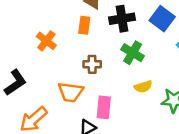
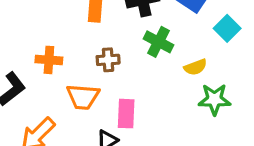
orange cross: (46, 41) -> (49, 60), moved, turned -30
yellow semicircle: (143, 87) -> (195, 67), moved

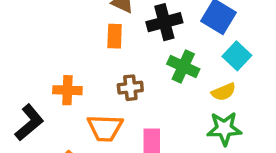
cyan square: (227, 28) -> (237, 56), moved
green star: (214, 99) -> (224, 129), moved

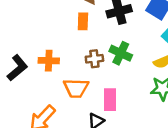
green cross: (183, 67) -> (121, 53), moved
black L-shape: (29, 123) -> (17, 68), moved

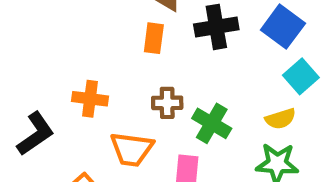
green cross: (121, 53) -> (212, 123), moved
black L-shape: (17, 68) -> (35, 134), moved

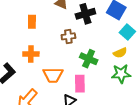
orange rectangle: (154, 38) -> (32, 22), moved
brown cross: (167, 103) -> (68, 36), moved

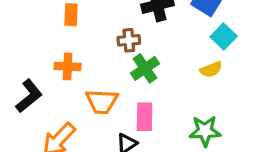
green cross: (89, 59) -> (145, 68), moved, turned 30
green star: (121, 74) -> (205, 131), moved

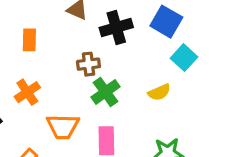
orange cross: (68, 66) -> (27, 92), turned -35
yellow semicircle: (211, 69) -> (159, 92), moved

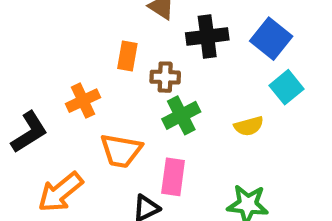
orange rectangle: (29, 40) -> (127, 56), moved

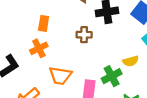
orange rectangle: (127, 56) -> (44, 23), moved
green cross: (181, 115) -> (112, 76), moved

